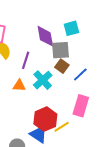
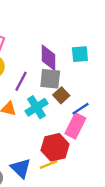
gray square: (60, 50) -> (50, 79), moved
pink rectangle: (81, 106) -> (75, 126), moved
red hexagon: (45, 119) -> (55, 147), moved

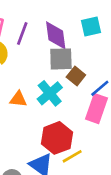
purple line: (21, 81) -> (22, 33), moved
red hexagon: (55, 147) -> (57, 138), moved

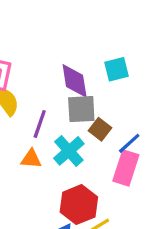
purple line: (22, 33) -> (40, 124), moved

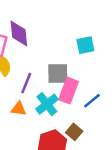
purple diamond: (75, 81) -> (19, 33), moved
brown square: (100, 129) -> (74, 132), moved
pink rectangle: (126, 168) -> (69, 91), moved

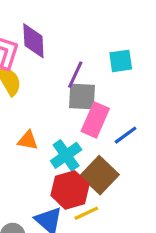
purple line: (26, 83) -> (75, 75), moved
cyan cross: (47, 104) -> (66, 155), moved
brown square: (74, 132) -> (100, 175), size x1.6

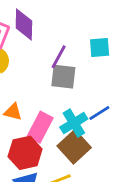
pink rectangle: (95, 120) -> (40, 127), moved
cyan cross: (66, 155) -> (74, 123), moved
red hexagon: (70, 190) -> (25, 153), moved

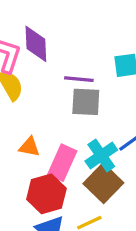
purple line: (59, 57) -> (79, 79), turned 70

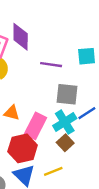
gray square: (86, 102) -> (67, 94), moved
brown square: (103, 183) -> (65, 143), size x0.6

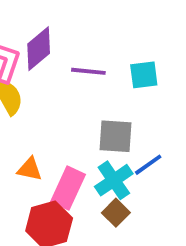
purple diamond: (21, 37) -> (39, 49), turned 52
purple line: (51, 65) -> (88, 71), moved

